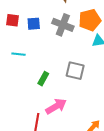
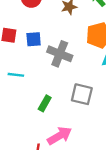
gray cross: (63, 25) -> (60, 54), moved

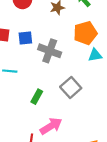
gray square: (82, 94) -> (71, 87), turned 36

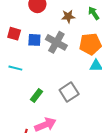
gray cross: (50, 51) -> (56, 42), moved

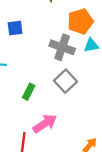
gray cross: (56, 42) -> (62, 47), moved

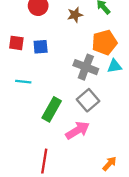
green rectangle: (29, 92) -> (52, 109), size x1.5
pink arrow: (45, 124) -> (78, 130), moved

